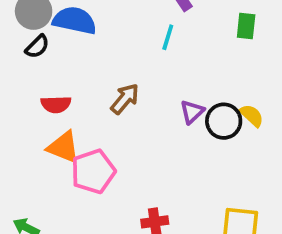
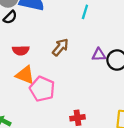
purple triangle: (192, 112) -> (99, 55), turned 40
pink pentagon: (93, 171) -> (42, 89), turned -30

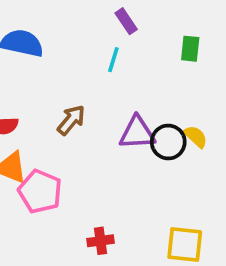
purple triangle: (99, 55) -> (137, 133), size x1.5

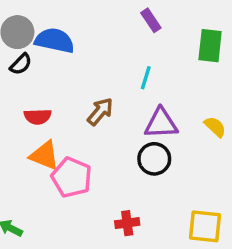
green rectangle: (190, 49) -> (210, 46), size x1.4
cyan line: (113, 60) -> (146, 78), moved
black circle: (168, 142) -> (154, 159), moved

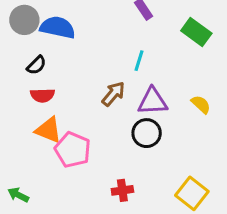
green rectangle: (210, 46) -> (196, 32), turned -60
black semicircle: (21, 64) -> (36, 65), moved
brown arrow: (100, 112) -> (113, 94), moved
yellow square: (205, 226) -> (192, 193), turned 32

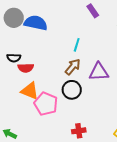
cyan line: (139, 61) -> (77, 45), moved
black semicircle: (36, 65) -> (14, 58), moved, turned 48
black circle: (147, 133) -> (72, 90), moved

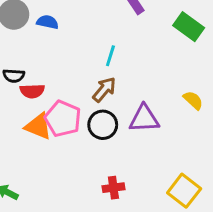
blue semicircle: (36, 23) -> (48, 22), size x0.6
purple triangle: (99, 72) -> (144, 119), moved
pink pentagon: (46, 104) -> (63, 119), moved

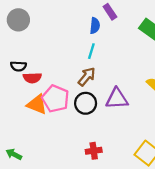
blue semicircle: (48, 22) -> (95, 26), moved, turned 84

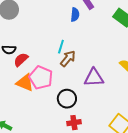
cyan line: (91, 51) -> (61, 47), moved
red semicircle: (32, 78) -> (21, 60), turned 140
black circle: (86, 103) -> (67, 99), moved

